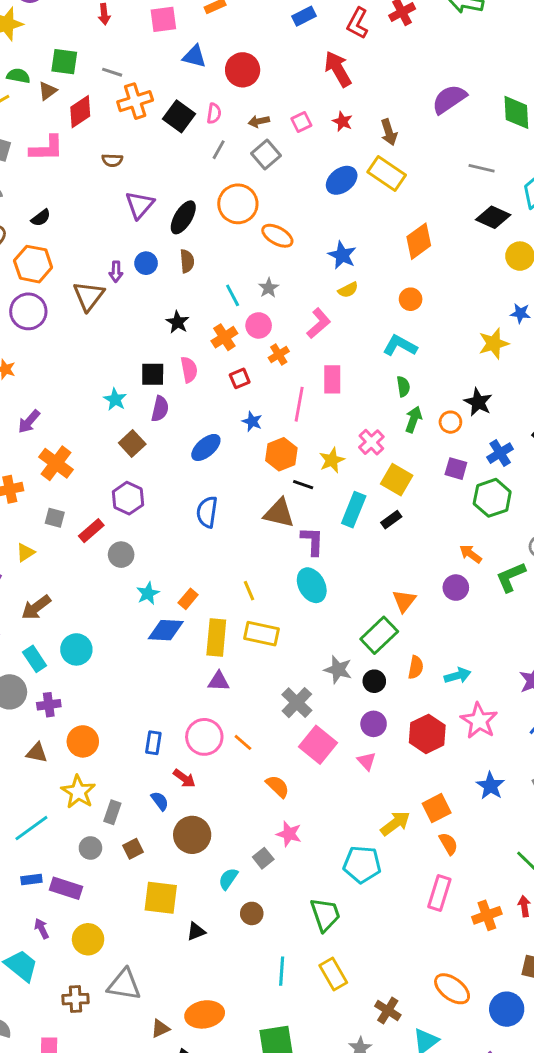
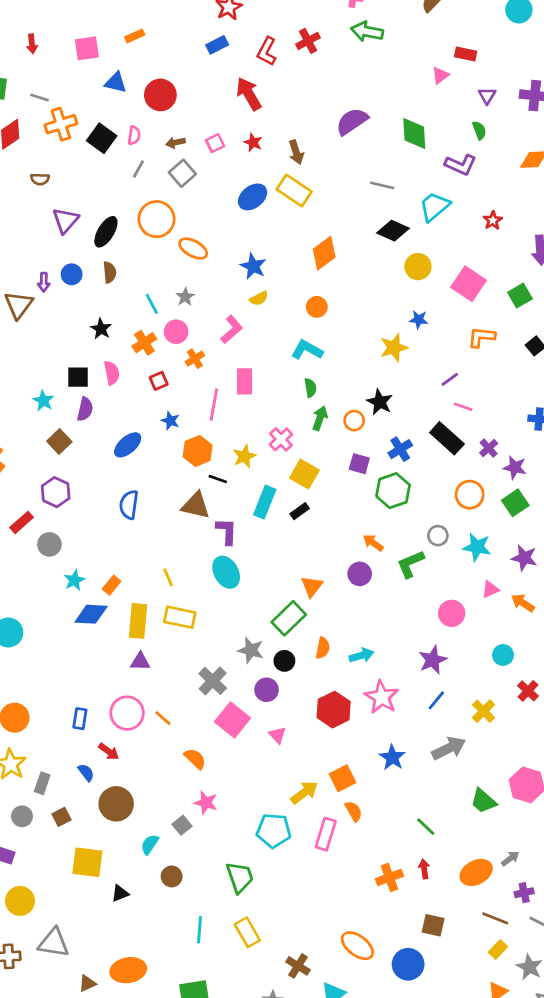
purple circle: (374, 724) -> (267, 690), moved
pink rectangle: (439, 893) -> (326, 834), moved

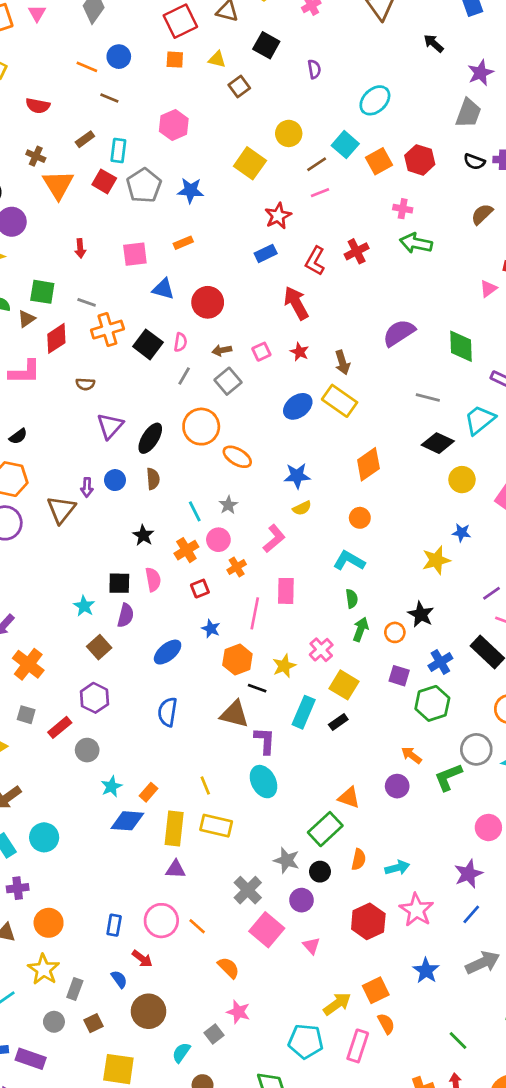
blue star: (253, 266) -> (297, 476), turned -30
gray circle: (438, 536) -> (476, 749), size x1.5
orange triangle: (312, 586) -> (349, 798), turned -50

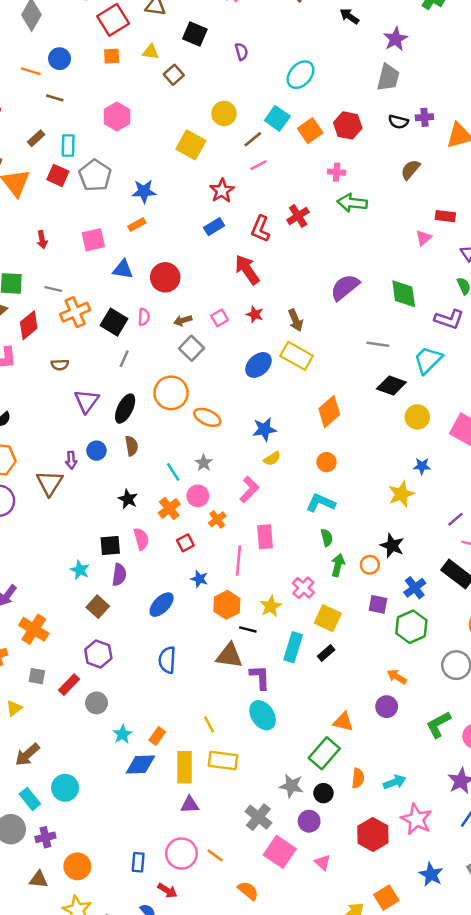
blue star: (191, 191) -> (144, 191), moved
gray line: (184, 376) -> (124, 359), moved
green L-shape: (448, 777) -> (438, 725), moved

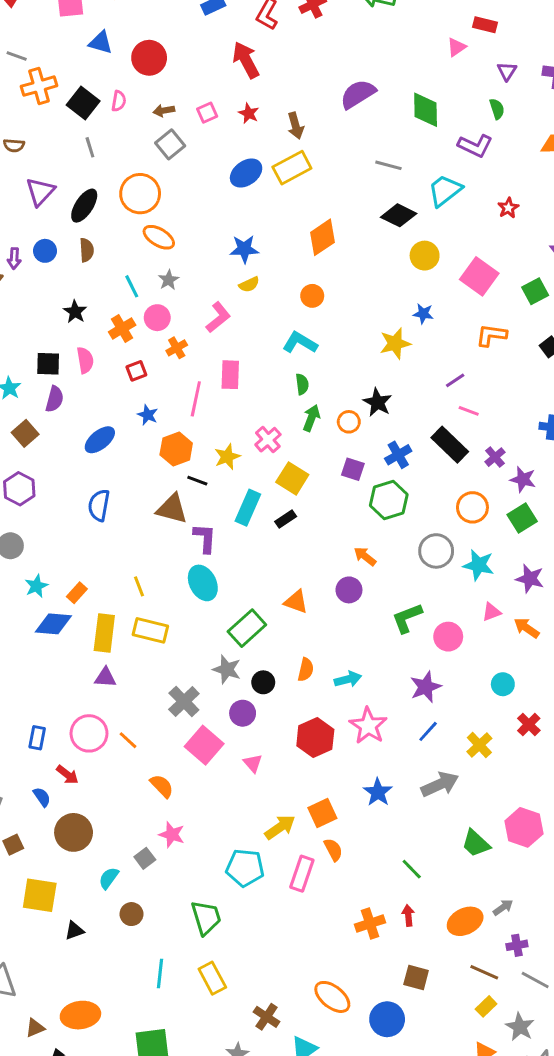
yellow rectangle: (297, 356) -> (292, 168), turned -64
gray line: (124, 359) -> (90, 147), turned -48
orange ellipse: (207, 417) -> (159, 237), moved
green rectangle: (324, 753) -> (247, 628), moved

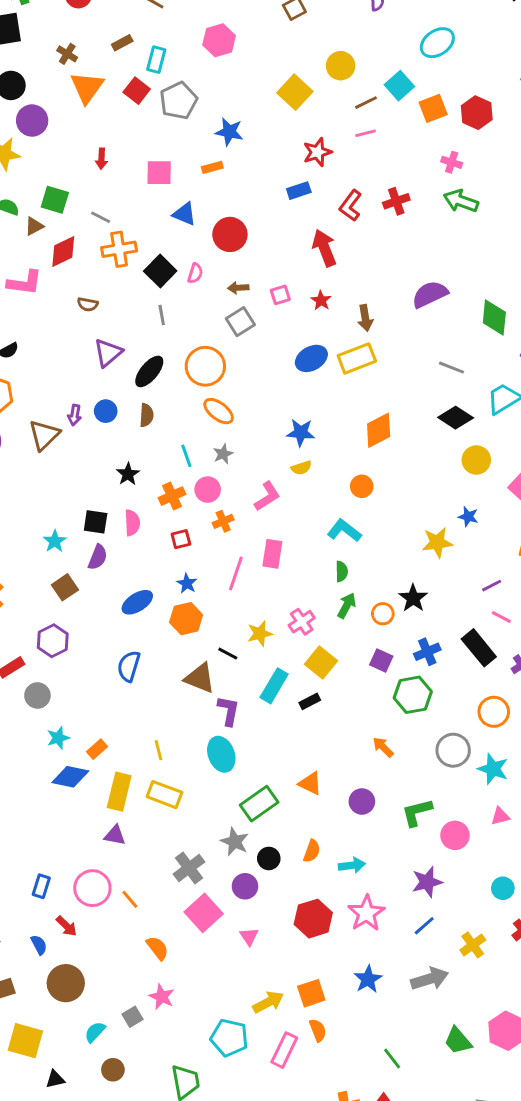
orange hexagon: (176, 449) -> (186, 619), moved
purple circle: (349, 590) -> (362, 801), moved

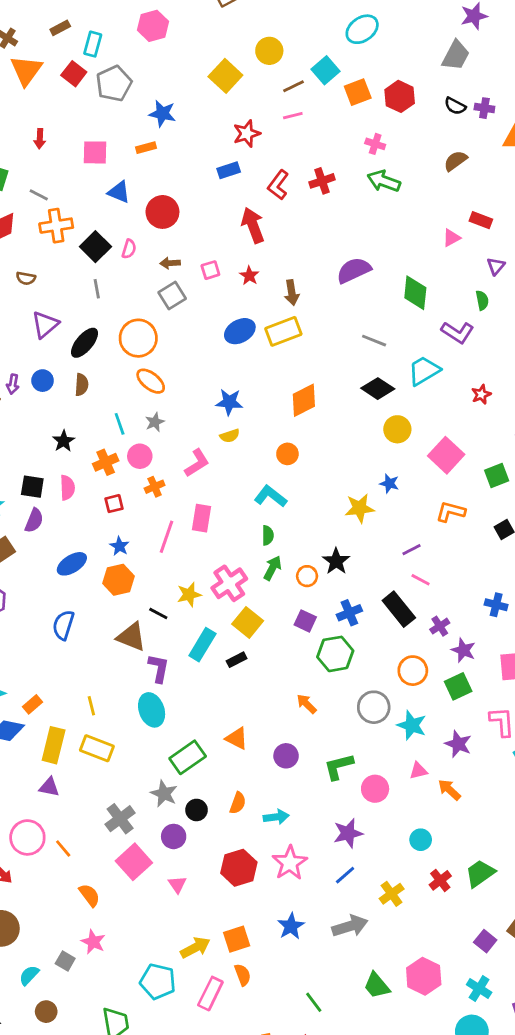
pink cross: (302, 622) -> (229, 583), size x1.4
gray square: (132, 1017) -> (65, 961), turned -30

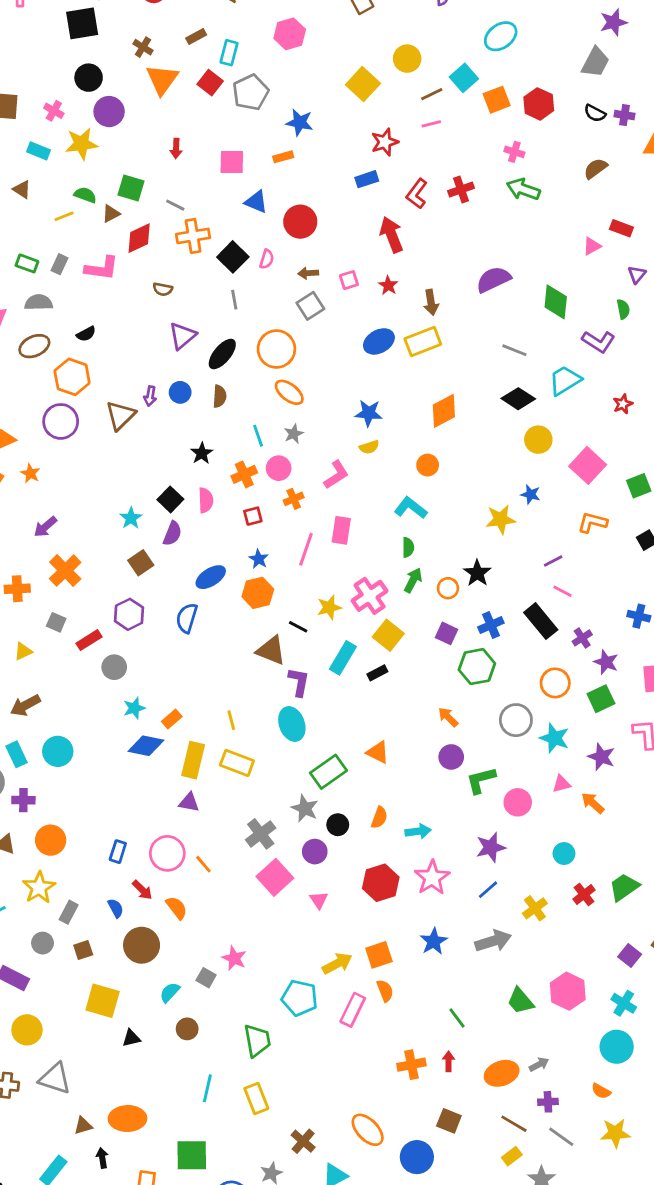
black square: (32, 487) -> (170, 499), turned 35
blue semicircle: (63, 625) -> (187, 618), moved
purple circle: (286, 756) -> (451, 757), moved
orange semicircle: (89, 895) -> (177, 908), moved

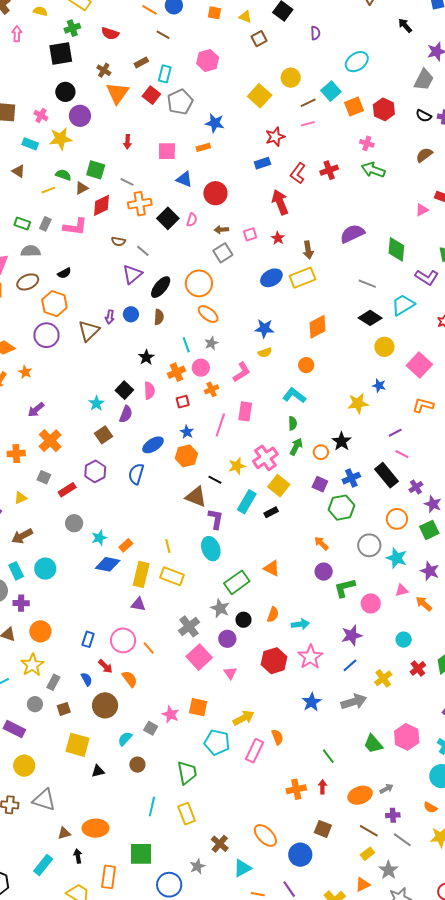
gray line: (234, 300) -> (143, 251), moved, turned -40
gray circle: (114, 667) -> (74, 523), moved
orange square: (379, 955) -> (198, 707), moved, turned 30

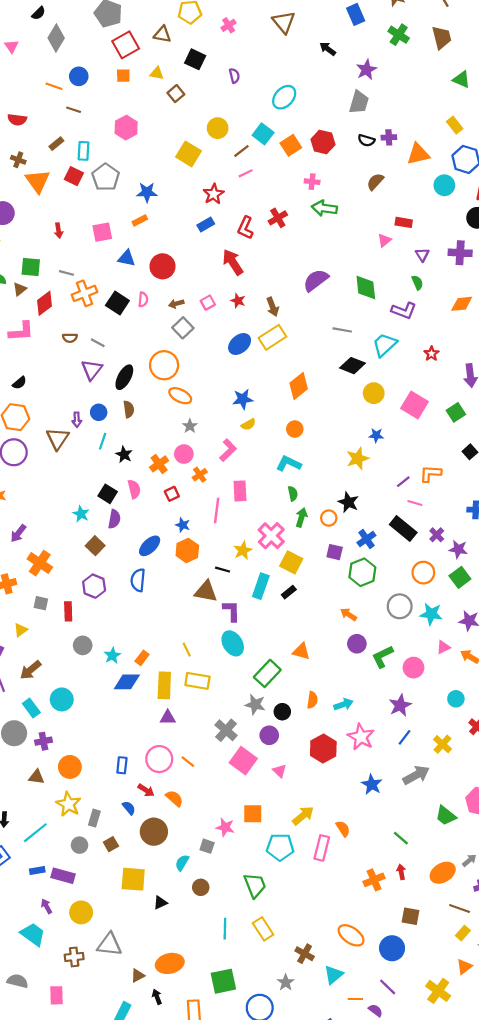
cyan line: (186, 345) -> (103, 441), moved, turned 49
orange L-shape: (423, 405) -> (430, 474), moved
red rectangle: (67, 490) -> (68, 611), turned -48

